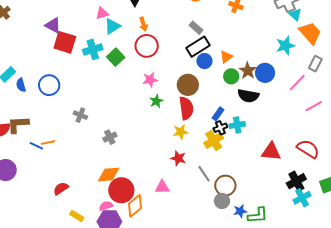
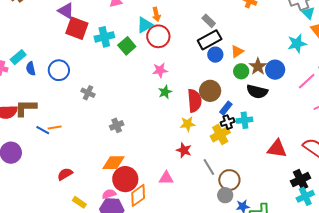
cyan triangle: (112, 26) -> (145, 25), moved
brown circle: (188, 85) -> (210, 91), moved
gray cross: (80, 115) -> (88, 93), moved

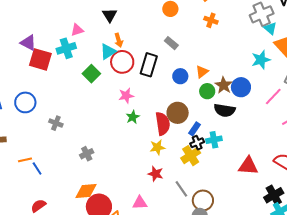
cyan cross: (104, 37) -> (66, 48), moved
black rectangle: (210, 40) -> (149, 65), moved, turned -40
blue line: (43, 130) -> (37, 169), moved, turned 32

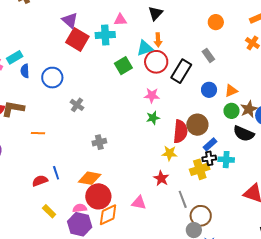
blue line: (37, 169) -> (56, 173), moved

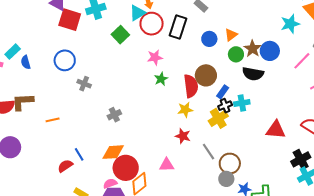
blue circle: (52, 78) -> (65, 60), moved

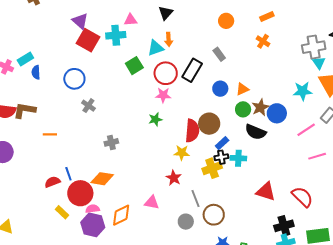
red circle: (152, 24) -> (166, 73), moved
green star: (161, 79) -> (155, 119), moved
red circle: (126, 168) -> (80, 193), moved
gray circle: (226, 179) -> (186, 222), moved

